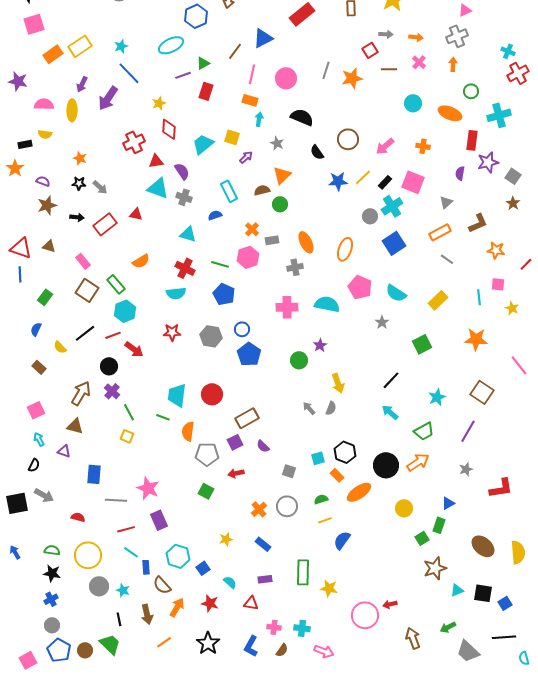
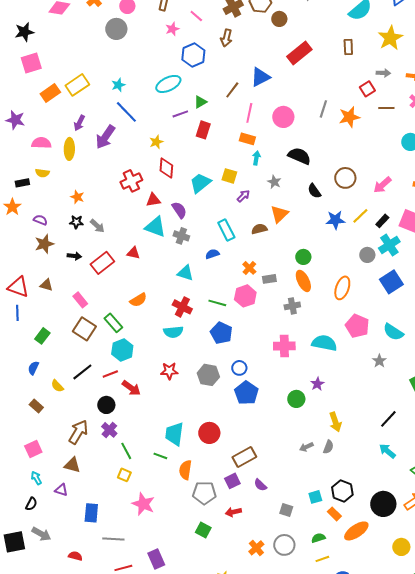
green circle: (280, 204) -> (303, 257), moved
gray arrow: (309, 408) -> (306, 447), turned -72
pink star: (148, 488) -> (143, 504), moved

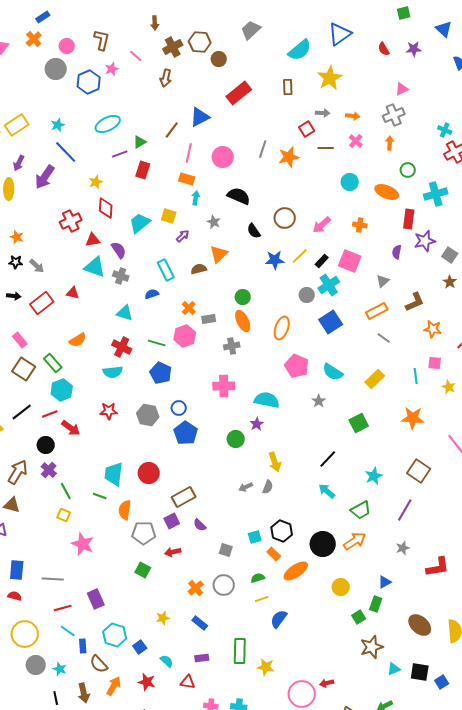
blue hexagon: (193, 55) -> (89, 82), moved
cyan semicircle: (324, 343) -> (267, 400), moved
blue rectangle: (91, 513) -> (17, 570), moved

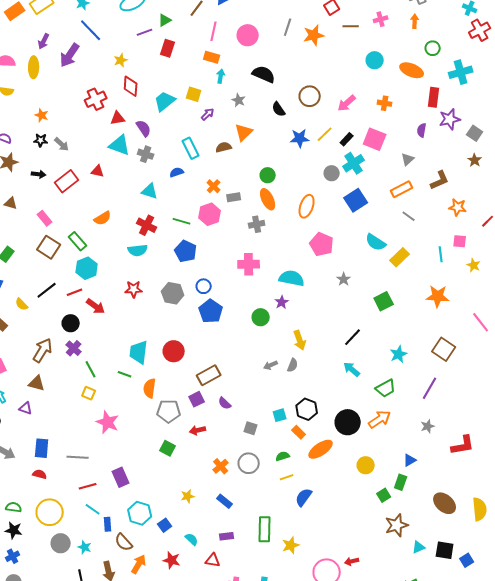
pink cross: (356, 141) -> (381, 19), turned 32
cyan semicircle: (333, 372) -> (376, 242), moved
yellow star: (266, 667) -> (291, 545), turned -30

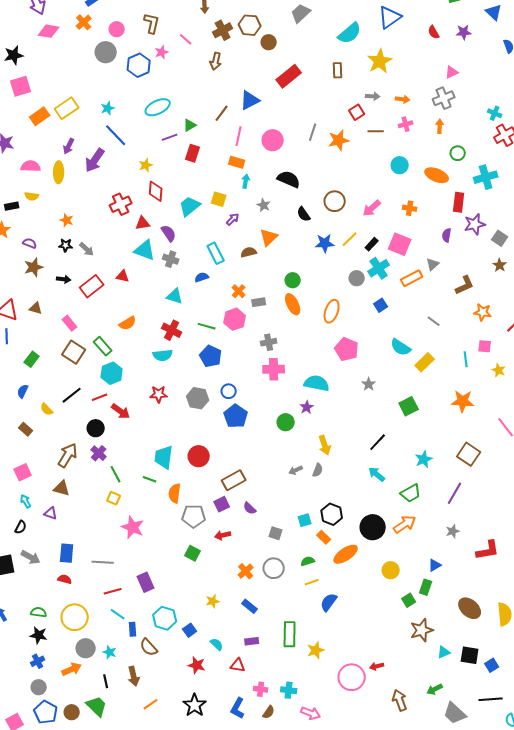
orange rectangle: (402, 189) -> (412, 278), moved
blue square: (356, 200) -> (381, 305), size x0.6
gray cross: (257, 224) -> (269, 342), moved
orange arrow: (139, 564) -> (72, 669), moved, turned 36

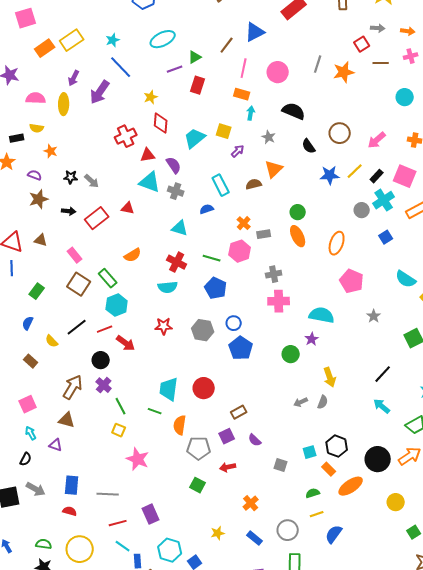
orange star: (67, 220) -> (51, 151), moved
brown rectangle: (234, 480) -> (239, 412), size x0.7
gray circle: (274, 568) -> (288, 530), moved

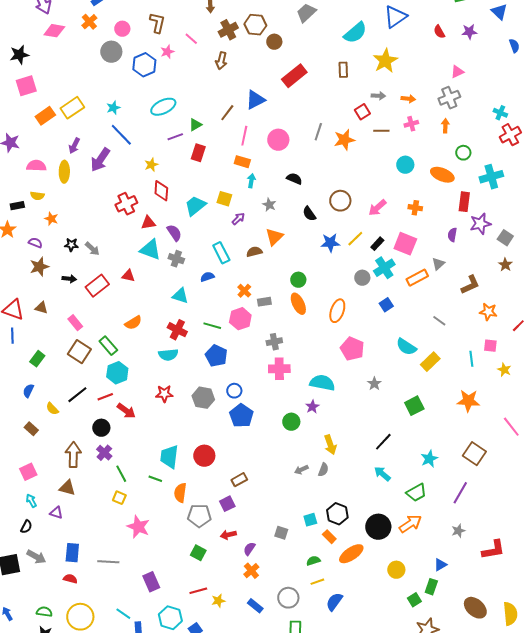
black semicircle: (294, 111) -> (294, 179), size x0.7
brown arrow: (73, 387) -> (73, 455), turned -30
purple semicircle: (255, 440) -> (249, 549), moved, turned 80
red line: (118, 523) -> (198, 591), moved

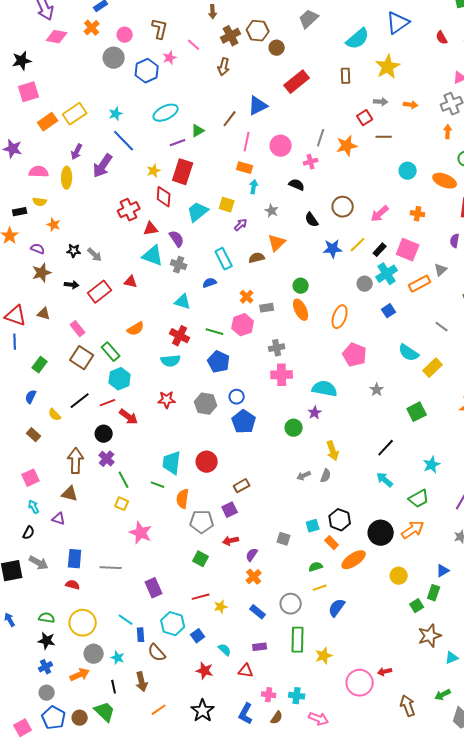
pink cross: (411, 124) -> (311, 162), moved
red rectangle: (198, 153) -> (183, 172), moved, size x1.4

